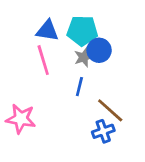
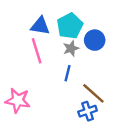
cyan pentagon: (82, 31) -> (70, 26), turned -30
blue circle: (99, 50) -> (95, 40), moved

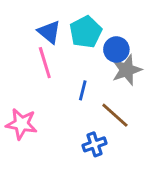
blue triangle: (40, 26) -> (49, 32), turned 30
gray star: (71, 48) -> (127, 70), moved, size x1.5
blue cross: (88, 111) -> (94, 144), moved

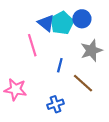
blue triangle: (49, 32) -> (46, 23), moved
blue circle: (116, 49) -> (82, 19), moved
blue cross: (94, 144) -> (56, 104), moved

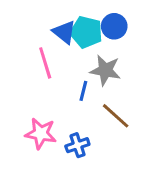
cyan pentagon: (62, 23) -> (86, 32), turned -30
gray star: (91, 50) -> (105, 70), moved, turned 30
pink star: (15, 89) -> (41, 133), moved

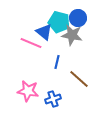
blue triangle: (64, 32) -> (44, 32), moved
pink line: (45, 63) -> (31, 43), turned -50
gray star: (105, 70) -> (72, 35), moved

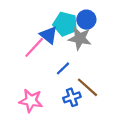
pink line: (31, 43) -> (34, 47), turned -70
blue line: (57, 62) -> (63, 68), turned 32
blue cross: (53, 99) -> (72, 97), moved

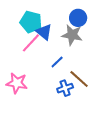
cyan pentagon: (65, 24) -> (31, 22), moved
pink star: (31, 101) -> (17, 83), moved

